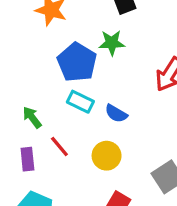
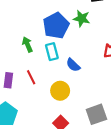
cyan rectangle: (80, 102) -> (52, 52), turned 35
green arrow: (32, 117) -> (27, 44), moved

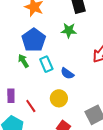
blue pentagon: (56, 26) -> (34, 40), moved
red line: (31, 77) -> (31, 106), moved

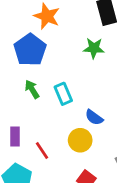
blue pentagon: (34, 40) -> (30, 50), moved
blue semicircle: (67, 73) -> (94, 117), moved

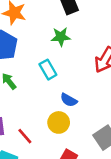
cyan rectangle: (63, 94) -> (48, 70), moved

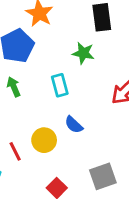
yellow circle: (59, 122) -> (44, 140), moved

